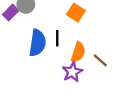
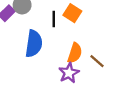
black line: (57, 38) -> (54, 19), moved

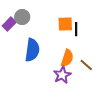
orange square: (72, 13) -> (65, 24), turned -35
black line: (54, 19) -> (76, 29), moved

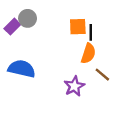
blue semicircle: (32, 50) -> (22, 69), moved, turned -85
orange semicircle: (67, 58) -> (88, 53), moved

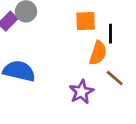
black line: (91, 32) -> (111, 34), moved

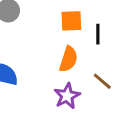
orange semicircle: (98, 53) -> (68, 59), moved

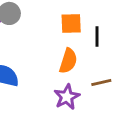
brown line: (102, 81) -> (101, 82), turned -54

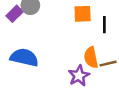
orange semicircle: (68, 61) -> (91, 57), moved, turned 150

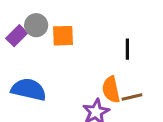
orange square: (83, 14) -> (63, 36), moved

